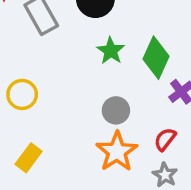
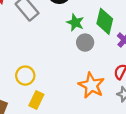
yellow circle: (22, 94) -> (25, 76), moved
gray circle: (116, 110) -> (85, 43), moved

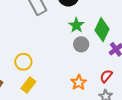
orange star: (91, 85) -> (79, 82), size x0.7

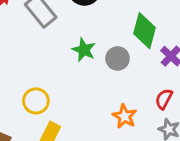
green star: (76, 25) -> (84, 50), moved

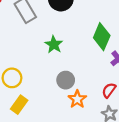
gray circle: (118, 58) -> (66, 80), moved

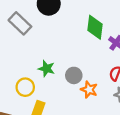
green star: (54, 45) -> (46, 69), moved

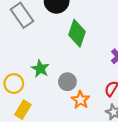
green diamond: (95, 27) -> (77, 33), moved

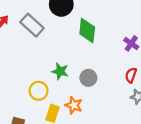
orange star: (80, 100) -> (74, 105), moved

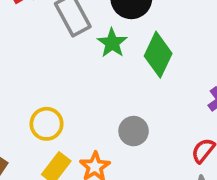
green star: (60, 71) -> (112, 43), moved

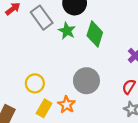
gray circle: (134, 131) -> (86, 81), size x1.5

